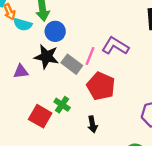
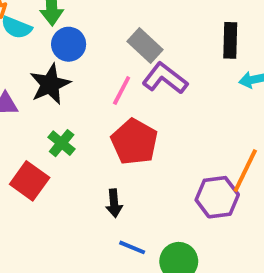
black star: (46, 57) -> (50, 84), turned 30
gray rectangle: (72, 64) -> (145, 45), moved
green cross: (62, 105) -> (62, 143), moved

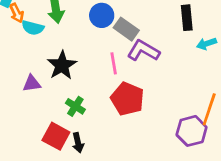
blue circle: (69, 44) -> (102, 15), moved
pink line: (122, 91) -> (114, 63), turned -30
black arrow: (114, 203) -> (78, 143), moved

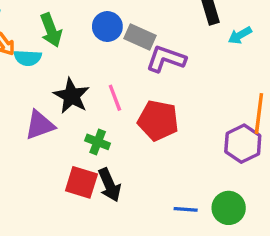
pink line: (114, 63) -> (115, 98), moved
purple triangle: (32, 83) -> (40, 125), size x1.4
black arrow: (78, 143) -> (109, 185), size x1.4

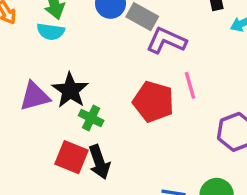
cyan semicircle: (28, 58) -> (51, 32), moved
black star: (72, 96) -> (70, 90), moved
pink line: (115, 98) -> (190, 85), moved

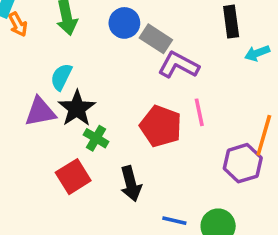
cyan semicircle: (51, 32) -> (61, 77), moved, turned 104
red square: (71, 157) -> (73, 177), turned 32
black arrow: (99, 162) -> (131, 184), moved

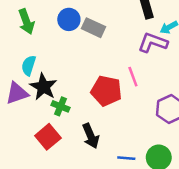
purple L-shape: (178, 65) -> (153, 43), moved

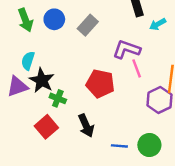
blue circle: (69, 19) -> (54, 19), moved
gray rectangle: (93, 28) -> (88, 25), turned -72
purple L-shape: (153, 43) -> (126, 49), moved
pink line: (133, 77) -> (137, 68), moved

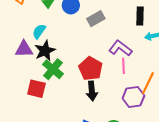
green cross: (58, 98) -> (53, 69), size x1.5
black arrow: (86, 126) -> (92, 91), moved
red square: (46, 127) -> (36, 89), turned 36

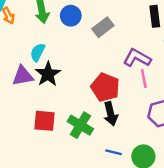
green cross: (53, 69) -> (80, 125), moved

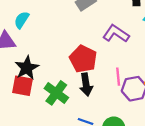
black star: (48, 74) -> (27, 68), moved
pink line: (144, 78) -> (118, 77), moved

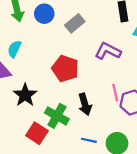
red pentagon: (83, 59) -> (65, 69), moved
red square: (22, 86) -> (37, 133), moved, turned 30

